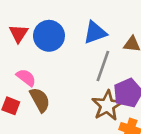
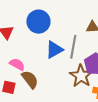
blue triangle: (95, 33) -> (54, 50), moved
blue circle: (49, 36) -> (38, 22), moved

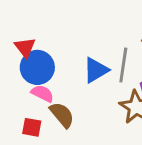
blue circle: (38, 22) -> (37, 67), moved

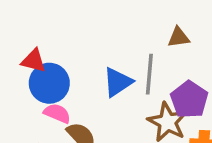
red triangle: (25, 47) -> (34, 61), turned -35

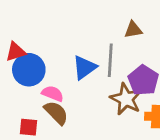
red triangle: (34, 61) -> (16, 52), turned -30
pink semicircle: (57, 113) -> (53, 94), moved

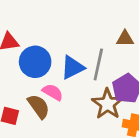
blue circle: (29, 70) -> (35, 62), moved
pink semicircle: (53, 94) -> (53, 92), moved

